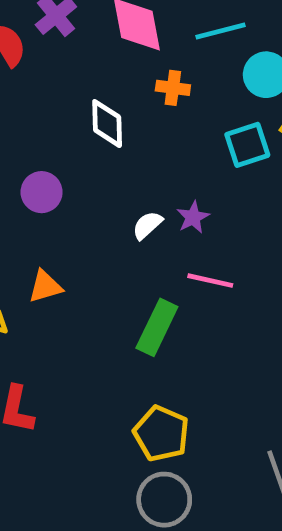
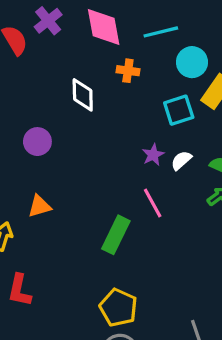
purple star: (193, 217) -> (153, 155), moved
white semicircle: (147, 225) -> (181, 160), moved
pink line: (210, 281) -> (153, 203), turned 48

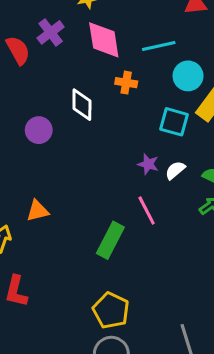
cyan square: (179, 110) -> (174, 122), turned 32
purple circle: (37, 142) -> (39, 130), moved
purple star: (153, 155) -> (148, 164), turned -30

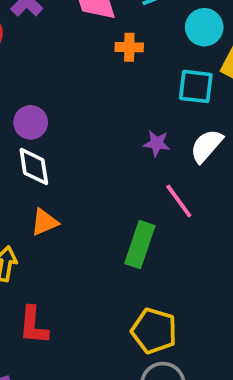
white diamond: (82, 105) -> (34, 166), moved
purple star: (148, 164) -> (157, 143), moved
white semicircle: (175, 170) -> (206, 146), size x1.4

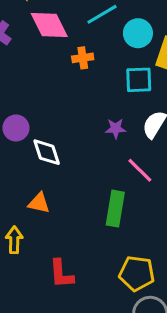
white diamond: (34, 166) -> (47, 152), moved
orange triangle: (45, 222) -> (39, 203), turned 45
red L-shape: (34, 325) -> (61, 274), moved

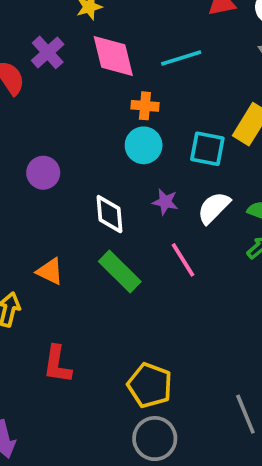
cyan circle: (138, 33) -> (144, 145), moved
white diamond: (47, 152) -> (109, 214), moved
green rectangle: (115, 209) -> (120, 272), moved, turned -68

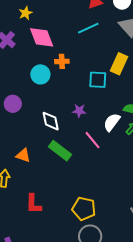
cyan line: (181, 58) -> (88, 28), moved
cyan circle: (144, 145) -> (40, 74), moved
white semicircle: (214, 208) -> (112, 122), moved

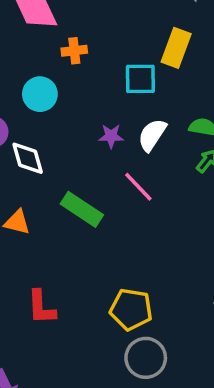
cyan circle: (40, 74) -> (40, 94), moved
white diamond: (51, 121) -> (28, 158), moved
white semicircle: (112, 122) -> (152, 135), moved

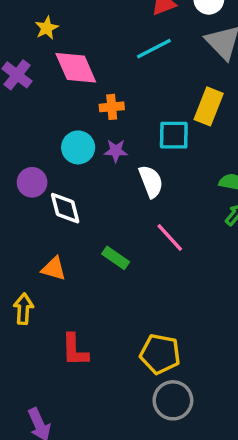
white semicircle: (152, 135) -> (151, 181), moved, turned 124
purple star: (111, 136) -> (116, 151), moved
green rectangle: (82, 209) -> (116, 258), size x0.7

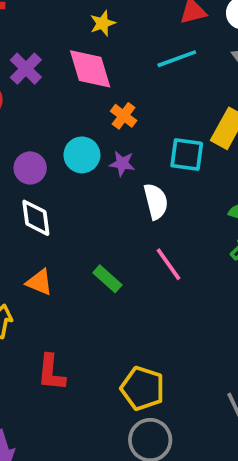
yellow star: (47, 28) -> (103, 23), moved
orange cross: (112, 107) -> (124, 116), turned 35
purple circle: (32, 182) -> (30, 168), moved
white diamond: (65, 208) -> (36, 218), moved

